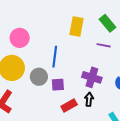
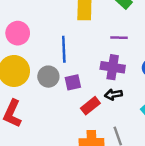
purple line: (104, 45) -> (119, 38), moved
black arrow: (89, 99) -> (113, 94), turned -96

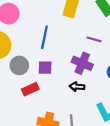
gray circle: (48, 77) -> (19, 65), moved
red rectangle: (90, 106) -> (30, 89), moved

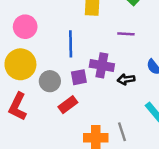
purple cross: (82, 63) -> (102, 65), moved
black arrow: (77, 87) -> (126, 79), moved

